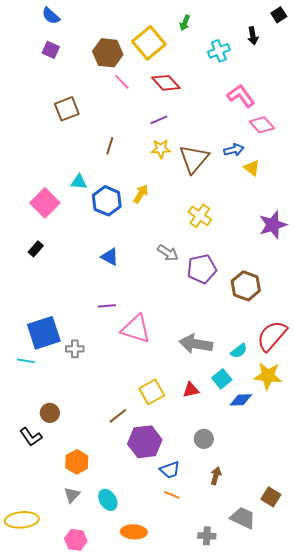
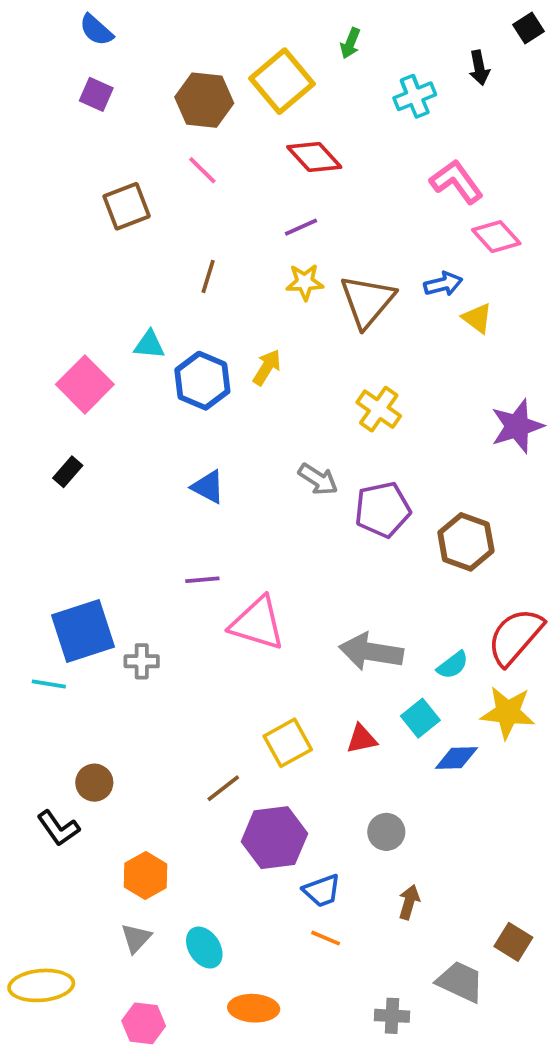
pink line: (122, 82) -> (202, 170), moved

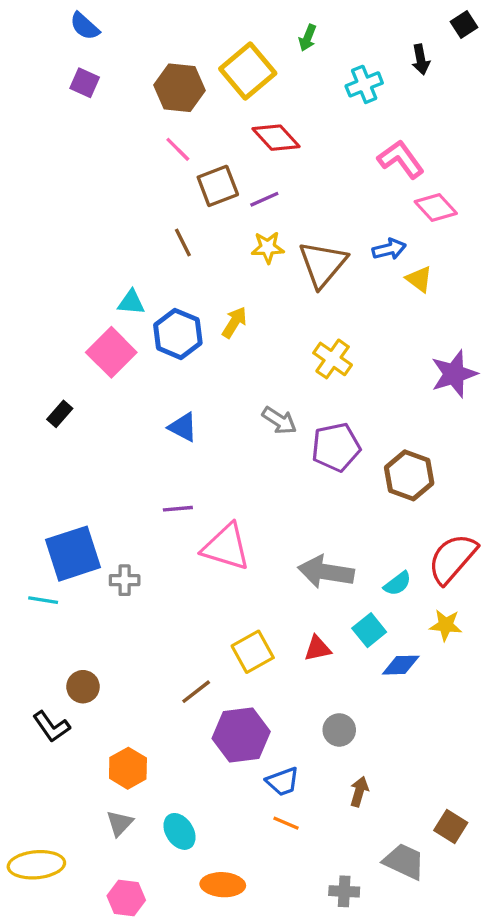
brown square: (127, 206) -> (218, 186), moved
brown line: (208, 276) -> (183, 242), turned -44
pink square: (85, 384) -> (111, 352), moved
yellow star: (508, 712) -> (446, 625), size x0.7

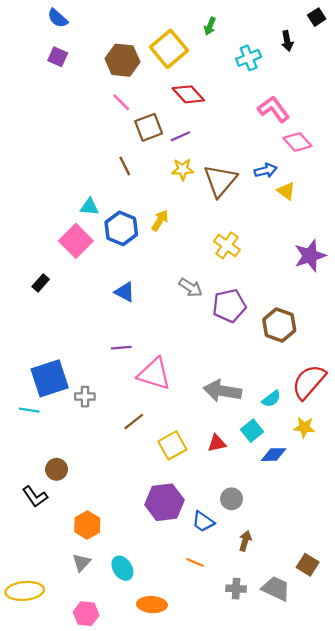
brown line: (196, 692) -> (134, 422), moved
blue trapezoid: (283, 782) -> (203, 522), moved, turned 55
gray cross: (344, 891) -> (236, 589), moved

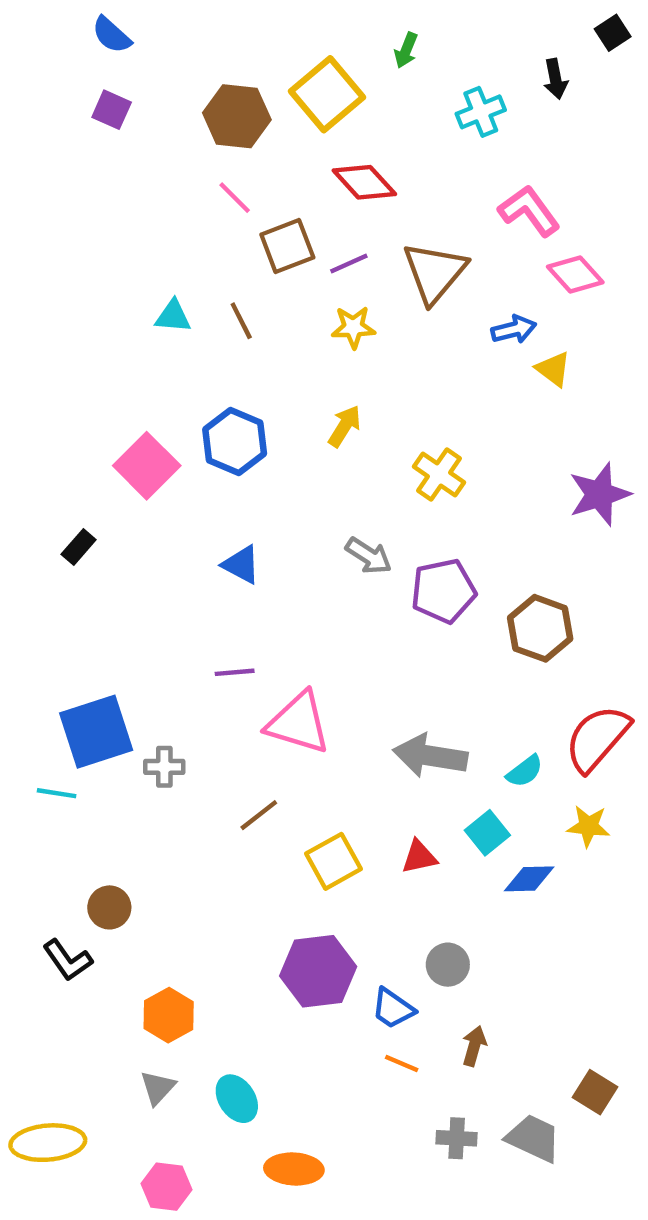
brown triangle: (220, 181) -> (435, 272), moved
cyan triangle: (89, 207) -> (173, 316), moved
yellow arrow: (160, 220) -> (345, 426), moved
orange line: (195, 562) -> (402, 1063), moved

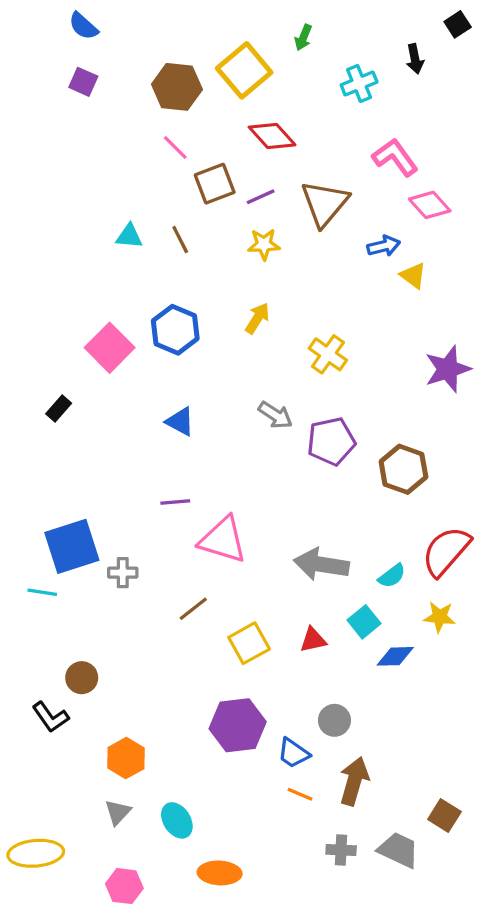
brown arrow: (474, 1046) -> (354, 781), size x1.6

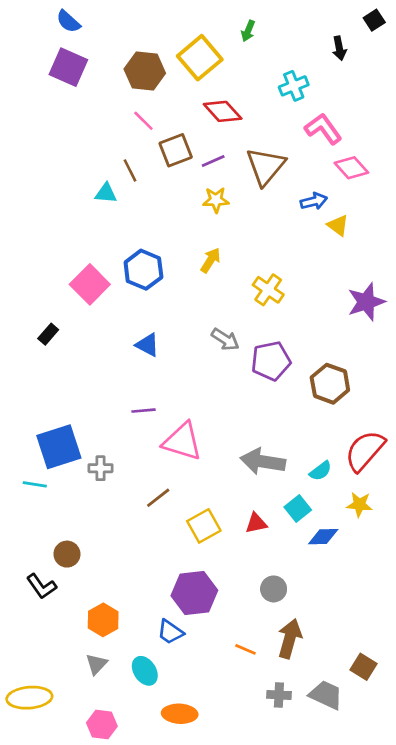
purple square: (83, 82) -> (68, 67), size x1.6
cyan cross: (359, 83) -> (294, 86), moved
brown line: (180, 239) -> (130, 170), moved
blue trapezoid: (293, 753) -> (170, 632), moved

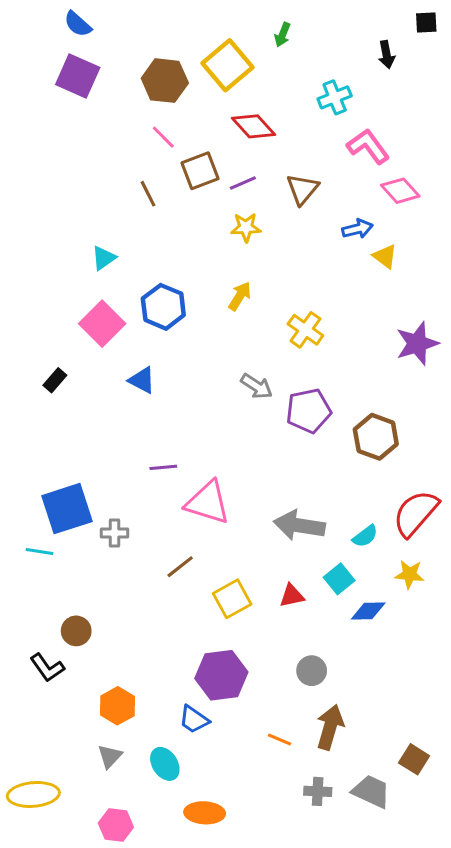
black square: (374, 20) -> (426, 22), turned 30
brown triangle: (266, 166) -> (302, 189), size x0.7
cyan triangle: (106, 193) -> (104, 258), moved, turned -40
blue triangle: (147, 345) -> (142, 380), moved

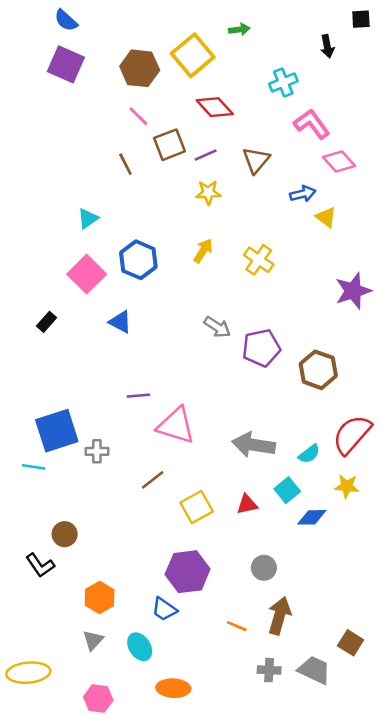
green arrow: (283, 35) -> (239, 29), turned -120
yellow cross: (305, 330) -> (259, 260), moved

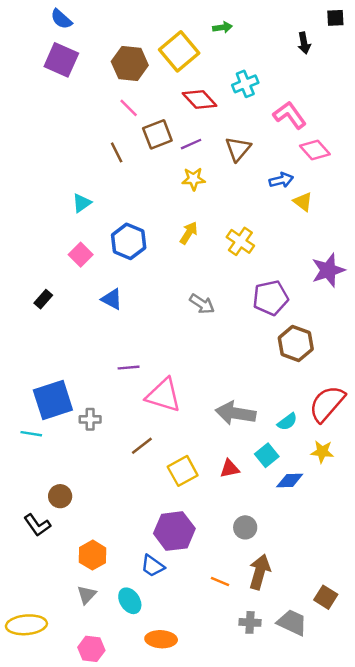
cyan cross: (283, 83) -> (245, 84), moved
pink square: (87, 274) -> (81, 255), size x0.7
purple pentagon: (261, 348) -> (270, 298), moved

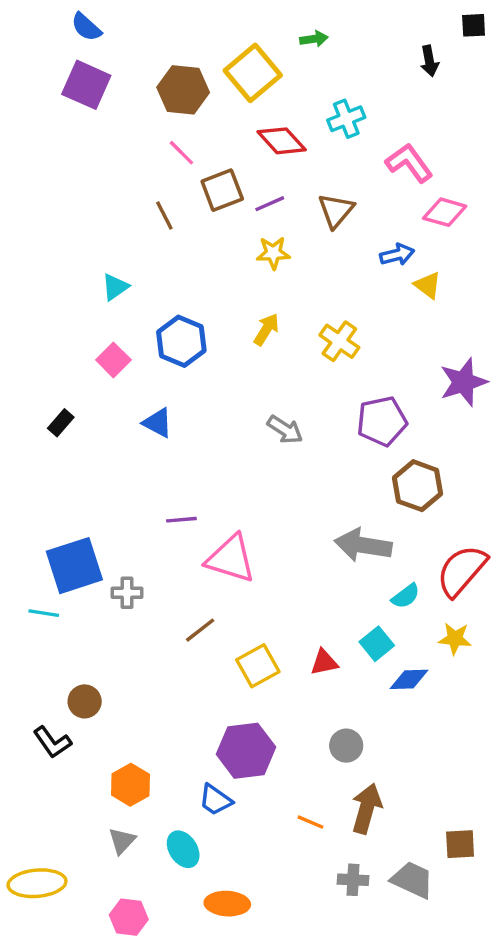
pink diamond: (315, 150) -> (445, 212), turned -32
gray arrow: (236, 413) -> (363, 545), moved
brown square: (326, 597) -> (460, 844), turned -35

